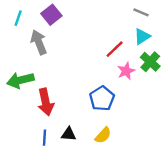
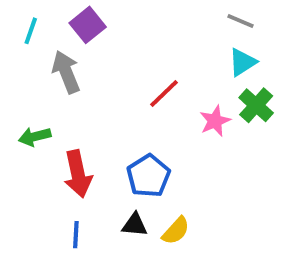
red line: (115, 49) -> (164, 94), moved
green arrow: (20, 80) -> (35, 137), size x0.7
blue pentagon: (102, 99) -> (148, 176), moved
black triangle: (69, 134) -> (135, 225), moved

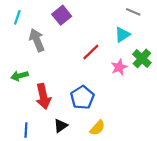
purple square: (88, 25) -> (62, 15), moved
cyan triangle: (242, 62) -> (122, 35), moved
black triangle: (135, 225) -> (61, 126), moved, turned -40
blue line: (76, 235) -> (26, 130), moved

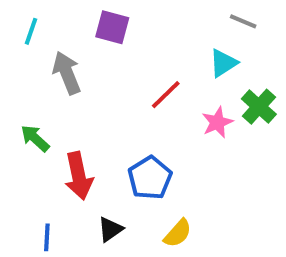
purple square: (62, 15) -> (112, 27), turned -36
green arrow: (19, 76) -> (35, 138), turned 56

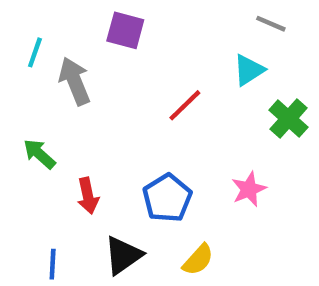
cyan line: (31, 31) -> (35, 52), moved
pink star: (217, 122) -> (249, 189), moved
red arrow: (79, 176) -> (88, 196), size x0.7
black triangle: (110, 229) -> (123, 255), size x1.4

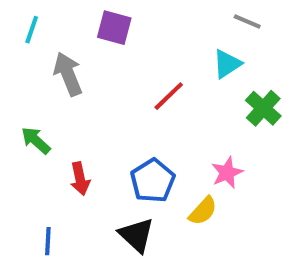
cyan line: (35, 52) -> (32, 30), moved
black triangle: (123, 255) -> (136, 235), moved, turned -42
yellow semicircle: (198, 260) -> (203, 211), moved

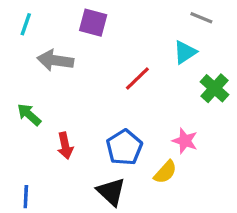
gray arrow: (68, 74) -> (55, 60), turned -60
pink star: (227, 173) -> (185, 141), turned -30
blue line: (48, 241) -> (26, 197), moved

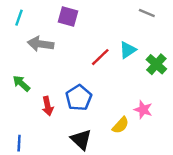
cyan triangle: (185, 52) -> (128, 50), moved
pink star: (185, 141) -> (143, 110), moved
blue pentagon: (124, 147) -> (79, 98), moved

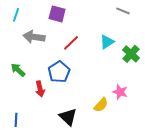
red line: (100, 57) -> (71, 43), moved
blue pentagon: (79, 98) -> (59, 72), moved

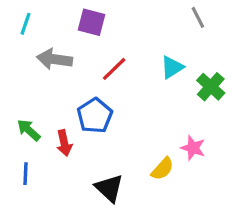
gray line: (123, 11) -> (198, 17), turned 40
green arrow: (18, 70) -> (29, 130), moved
blue line: (16, 120) -> (25, 174), moved

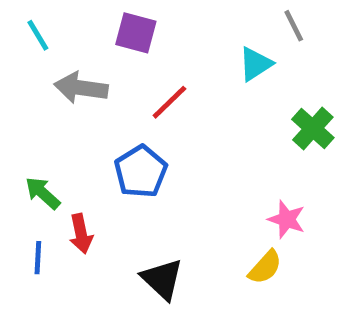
cyan line: (25, 24) -> (38, 35), turned -50
cyan triangle: (172, 67) -> (255, 64), moved
red arrow: (64, 143) -> (81, 234), moved
yellow semicircle: (162, 169) -> (265, 267), moved

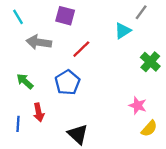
gray line: (294, 26) -> (141, 12), turned 63
green arrow: (43, 193) -> (25, 81), moved
yellow semicircle: (265, 267) -> (149, 128), moved

